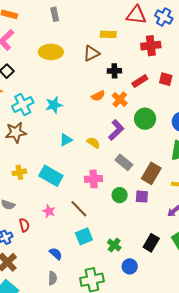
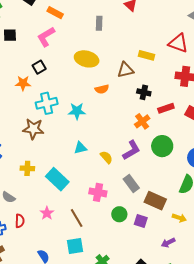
orange semicircle: (98, 96) -> (102, 89), moved
brown rectangle: (151, 173) -> (155, 201), turned 70

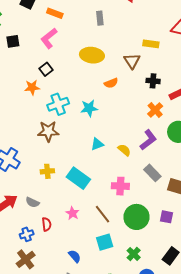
brown triangle: (125, 70) -> (132, 61), turned -42
green circle: (119, 214) -> (136, 217), moved, size x1.6
purple square: (141, 221) -> (166, 217), moved

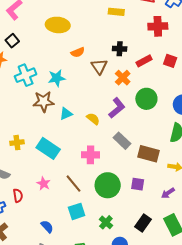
brown triangle: (132, 61) -> (99, 66), moved
brown star: (48, 131) -> (44, 102), moved

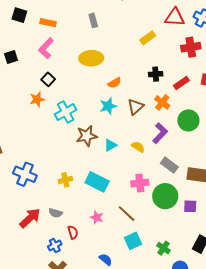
yellow rectangle: (116, 12) -> (148, 38), turned -35
brown triangle: (99, 66) -> (136, 107), moved, turned 30
cyan star: (57, 78) -> (108, 106), moved
green circle: (108, 185) -> (165, 196), moved

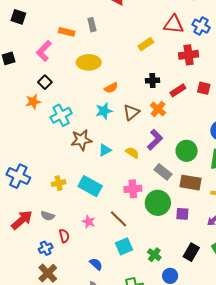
orange rectangle: (48, 23) -> (67, 32), moved
green circle: (188, 120) -> (187, 151), moved

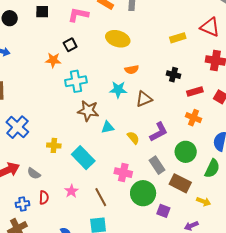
pink L-shape: (44, 51) -> (78, 15), turned 40
orange cross: (158, 109) -> (194, 118), moved, turned -35

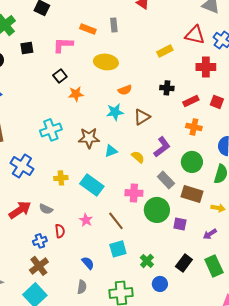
orange star: (53, 60) -> (76, 94), moved
cyan cross: (76, 81) -> (51, 130), moved

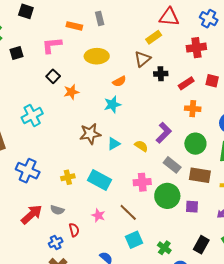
red triangle: (195, 35) -> (169, 17), moved
brown triangle: (142, 117) -> (142, 59), moved
cyan cross: (51, 130) -> (32, 115), moved

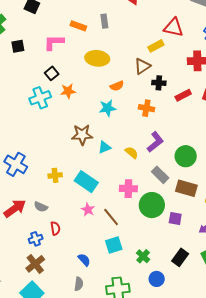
orange cross: (193, 109) -> (146, 108), moved
cyan cross: (32, 115) -> (40, 98), moved
pink star: (98, 215) -> (88, 210), moved

